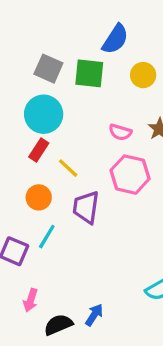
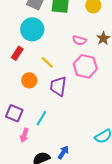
red rectangle: (39, 150) -> (17, 53), moved
cyan line: (47, 237) -> (41, 118), moved
pink arrow: (31, 300) -> (24, 135), moved

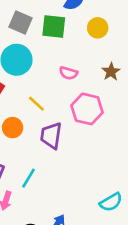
pink semicircle: (79, 40) -> (68, 73), moved

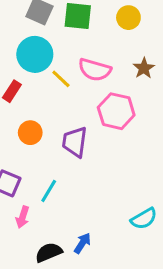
pink semicircle: (68, 73) -> (95, 70), size x1.5
yellow line: (36, 104) -> (61, 79), moved

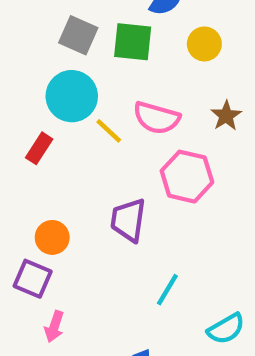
orange circle: (30, 133) -> (52, 237), moved
cyan line: (49, 191) -> (167, 290), moved

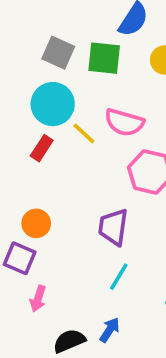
red rectangle: (39, 148) -> (42, 148), moved
purple trapezoid: (128, 220) -> (113, 227), moved
cyan line: (167, 290) -> (119, 277), moved

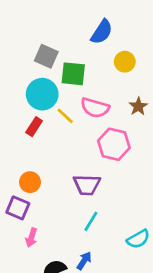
green square: (104, 58) -> (73, 74), moved
purple trapezoid: (113, 227) -> (87, 185), turned -96

